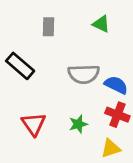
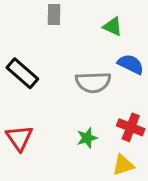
gray rectangle: (48, 27) -> (54, 15), moved
blue semicircle: (116, 85) -> (131, 64), moved
red triangle: (34, 124) -> (19, 138), moved

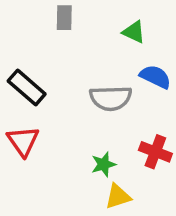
red triangle: (19, 138) -> (23, 141), moved
yellow triangle: (123, 165) -> (118, 197), moved

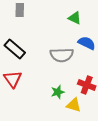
gray rectangle: (64, 18) -> (20, 10), moved
yellow triangle: (118, 197) -> (74, 105), moved, turned 35

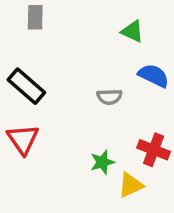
gray semicircle: (62, 55) -> (109, 97), size x0.6
yellow triangle: (74, 105) -> (131, 185), turned -42

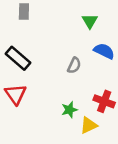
green triangle: (132, 31) -> (90, 21), turned 35
gray semicircle: (109, 97) -> (74, 65), turned -63

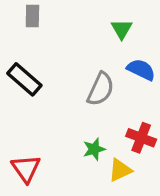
gray semicircle: (74, 65) -> (101, 89), size x1.5
red triangle: (16, 94) -> (26, 169), moved

